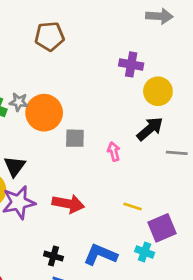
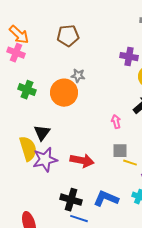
gray star: (19, 102) -> (78, 76), moved
gray square: (75, 138) -> (120, 151), moved
black cross: (53, 256) -> (71, 200), size x1.5

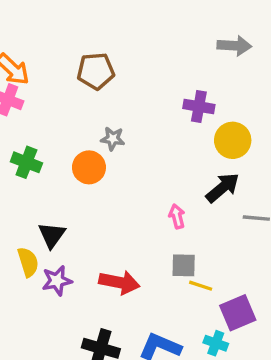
orange circle: (64, 93) -> (89, 167), size x0.7
yellow semicircle: (28, 149) -> (28, 262), size x0.7
purple star: (45, 160) -> (57, 281), size x0.7

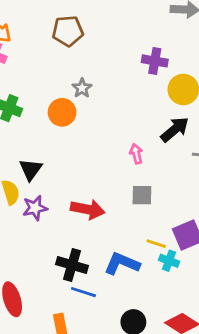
gray star: (113, 139) -> (82, 88), turned 30
yellow line: (201, 286) -> (156, 244), moved

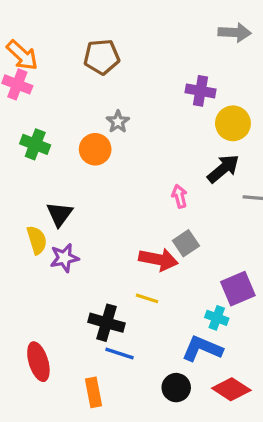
gray square: (142, 195) -> (186, 243), turned -35
red arrow: (88, 209) -> (158, 259), moved
yellow line: (156, 244) -> (147, 298), moved
blue L-shape: (122, 264) -> (202, 349), moved

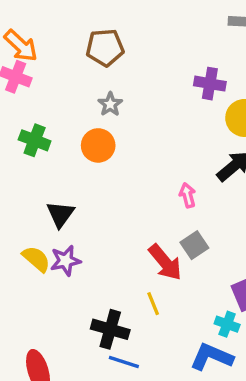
gray star: (118, 122) -> (110, 104), moved
yellow semicircle: (37, 240) -> (36, 259), moved, turned -32
red arrow: (158, 259) -> (165, 262), turned 39
yellow line: (147, 298) -> (153, 304), turned 50

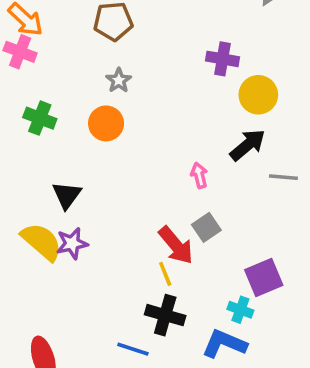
yellow semicircle: (36, 259) -> (42, 242), size x1.4
yellow line: (153, 304) -> (165, 274), moved
black cross: (110, 329) -> (165, 315), moved

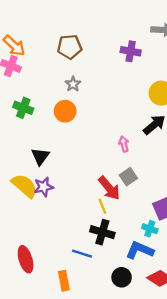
purple cross: (222, 59) -> (131, 51), moved

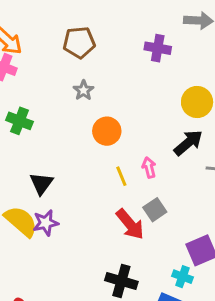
orange circle: (65, 111) -> (107, 131), moved
yellow line: (102, 206) -> (121, 176), moved

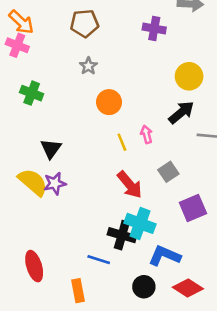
gray square: (155, 210) -> (168, 172), moved
cyan cross: (182, 277) -> (140, 223), moved, size x1.6

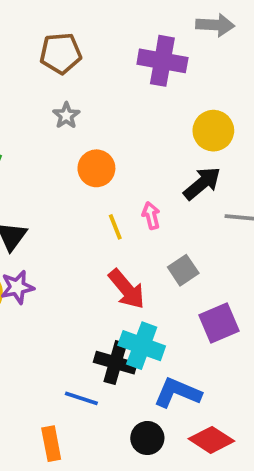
purple cross: (154, 29) -> (162, 61), size x1.4

